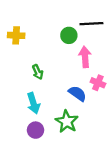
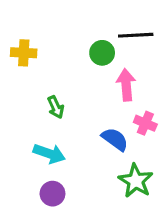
cyan arrow: (33, 103) -> (49, 154), turned -54
green star: (67, 121) -> (136, 181), moved

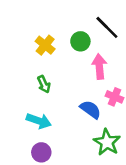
black line: (136, 35) -> (107, 27), turned 48
yellow cross: (24, 53) -> (45, 45), moved, turned 36

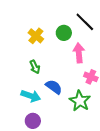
blue semicircle: (91, 109) -> (54, 87), moved
green star: (107, 142) -> (80, 101), moved

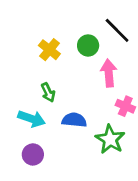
blue semicircle: (54, 87) -> (74, 120), turned -30
cyan arrow: (31, 96) -> (31, 119), moved
purple circle: (33, 121) -> (33, 154), moved

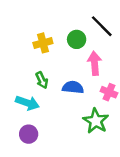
yellow cross: (49, 50) -> (43, 43), turned 36
blue semicircle: (74, 120) -> (73, 87), moved

